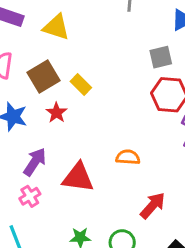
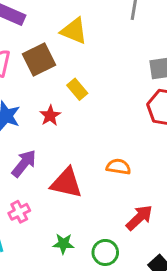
yellow triangle: (56, 27) -> (74, 31), moved
brown square: (44, 76) -> (39, 59), moved
pink cross: (30, 196) -> (19, 212), moved

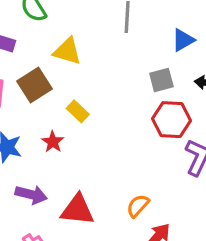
purple arrow: (24, 163) -> (31, 195), turned 72
orange semicircle: (118, 167) -> (138, 206), moved, turned -50

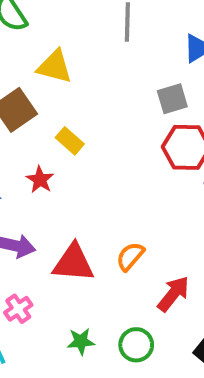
orange semicircle: (138, 206) -> (130, 256), moved

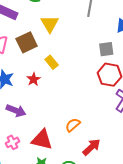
yellow triangle: (55, 67) -> (50, 24), turned 36
red triangle: (73, 263) -> (42, 140), moved

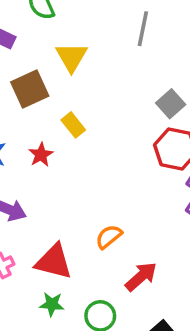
gray square: (106, 49) -> (171, 104), turned -35

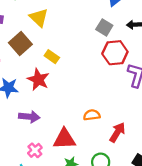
red star: (41, 155) -> (38, 79), size x1.5
orange semicircle: (109, 237) -> (92, 115), turned 49

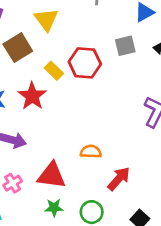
gray square: (104, 27) -> (125, 46), turned 35
red hexagon: (115, 53) -> (85, 63), moved

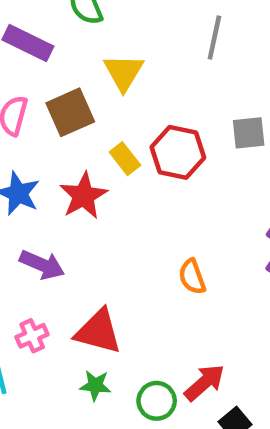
orange semicircle: (91, 152) -> (192, 277), moved, turned -120
red arrow: (119, 179) -> (204, 383), moved

